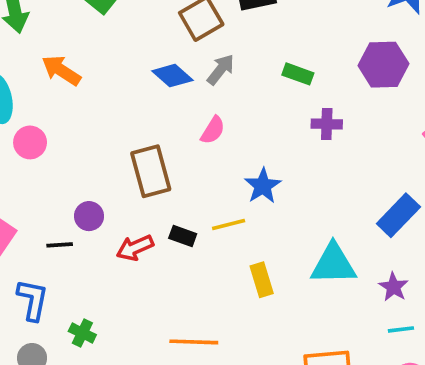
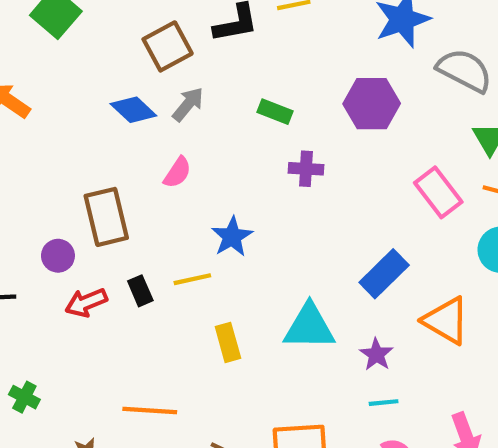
purple circle: (89, 216) -> (58, 256), moved
black rectangle: (183, 236) -> (140, 291), turned 45

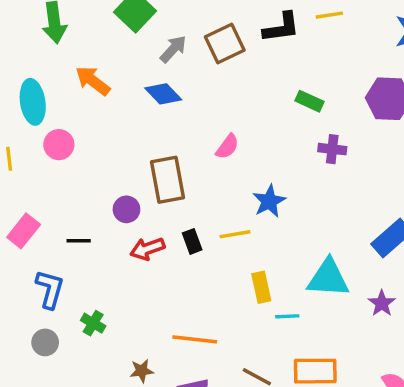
gray arrow: (188, 104) -> (173, 49), moved
blue diamond: (133, 110) -> (163, 94), moved
cyan line: (384, 403) -> (287, 316), moved

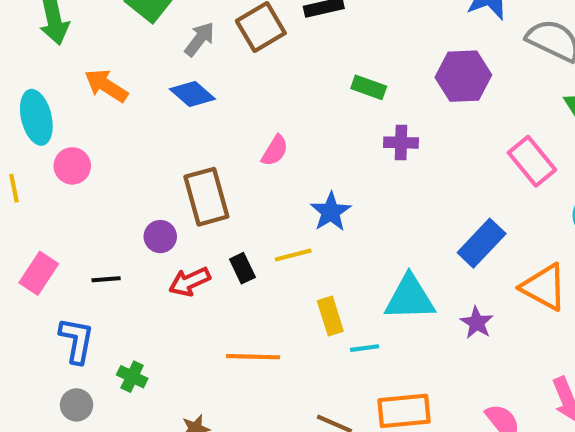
orange line: (195, 339) -> (253, 357), moved

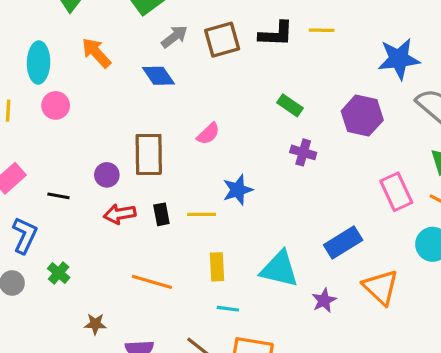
cyan line: (365, 348) -> (228, 309), moved

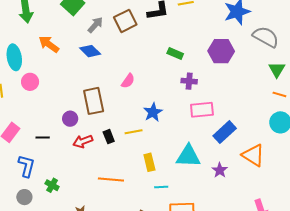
pink rectangle: (396, 192) -> (202, 110), moved, turned -60

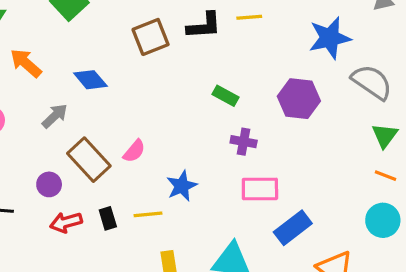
gray arrow: (95, 25) -> (55, 116), moved
pink semicircle: (128, 81) -> (134, 151), moved
brown rectangle: (94, 101) -> (89, 160), turned -36

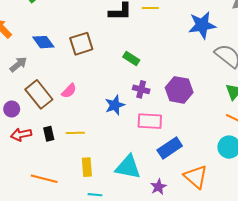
brown square: (151, 37) -> (81, 44), moved
purple hexagon: (299, 99) -> (179, 90), moved
blue star: (182, 186) -> (115, 105), moved

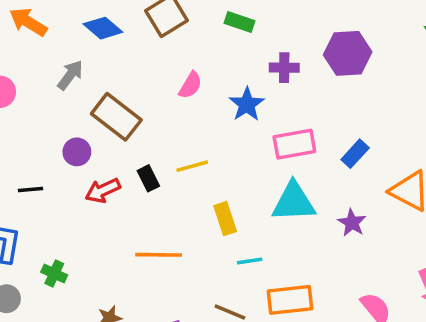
green rectangle: (131, 58) -> (239, 22), moved
pink semicircle: (69, 91) -> (190, 85), moved
pink rectangle: (150, 121) -> (294, 144), moved
blue rectangle: (170, 148) -> (355, 154), size x0.7

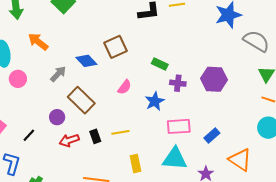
green rectangle: (239, 22) -> (160, 64), moved
blue diamond: (103, 28) -> (86, 61), moved
black line: (30, 190) -> (29, 135), turned -48

